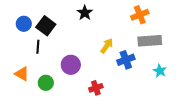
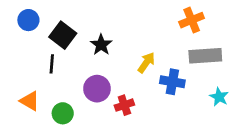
black star: (85, 13) -> (101, 45), moved
blue circle: (24, 24) -> (28, 20), moved
blue cross: (126, 60) -> (172, 82), turned 30
red cross: (96, 88) -> (124, 105), moved

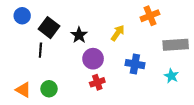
gray rectangle: (205, 56) -> (176, 45), moved
yellow arrow: (146, 63) -> (118, 33), moved
purple circle: (97, 89) -> (93, 59), moved
orange triangle: (30, 101) -> (23, 90), moved

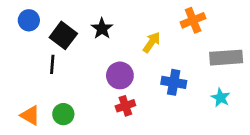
black star: (79, 35) -> (102, 29), moved

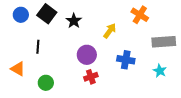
orange cross: (193, 20) -> (140, 15), turned -36
black square: (63, 35) -> (47, 14), moved
orange triangle: (30, 115) -> (18, 69), moved

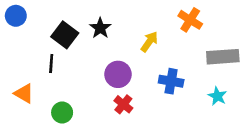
black square: (47, 14) -> (65, 35), moved
blue circle: (21, 15) -> (16, 16), moved
red cross: (91, 77) -> (123, 104), turned -32

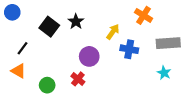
black line: (51, 63) -> (23, 48), moved, turned 32
blue cross: (171, 81) -> (129, 49), moved
red cross: (123, 104) -> (78, 79), moved

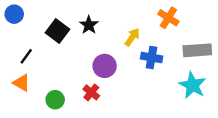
cyan star: (164, 73) -> (192, 85), size x1.6

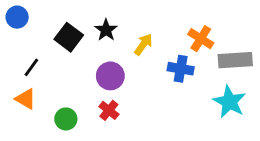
orange cross: (168, 18) -> (201, 39), moved
yellow arrow: (132, 37) -> (143, 44), moved
purple circle: (105, 66) -> (110, 76), moved

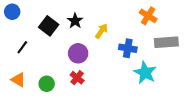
orange cross: (201, 39) -> (148, 16), moved
orange triangle: (26, 99) -> (18, 80), moved
cyan star: (229, 102) -> (145, 73), moved

